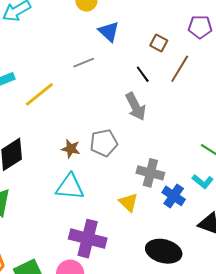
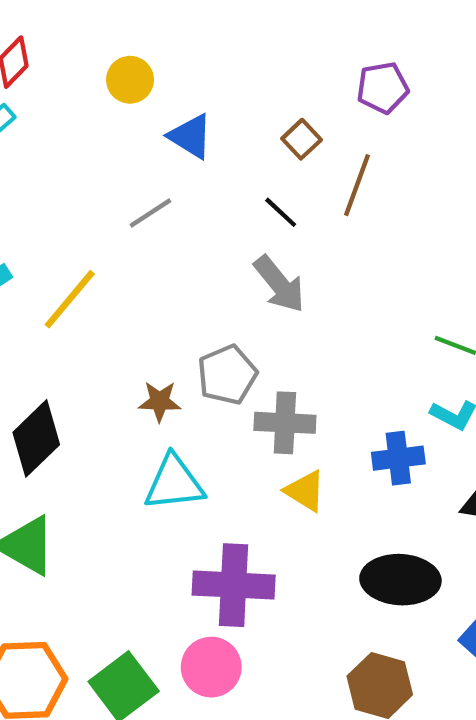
brown square: (159, 43) -> (302, 139), turned 30
gray cross: (150, 173) -> (285, 423), moved
blue cross: (174, 196) -> (398, 458), turned -30

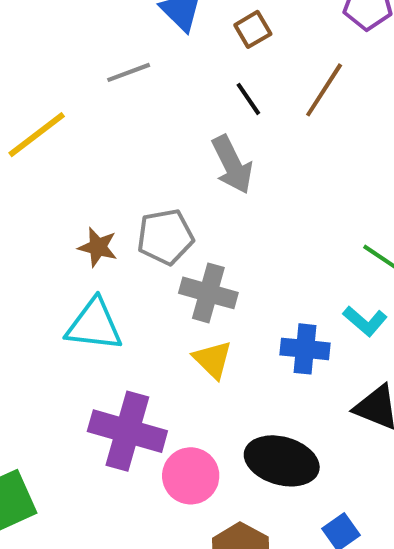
brown square: (302, 139) -> (253, 29), moved
pink circle: (211, 667) -> (191, 476), moved

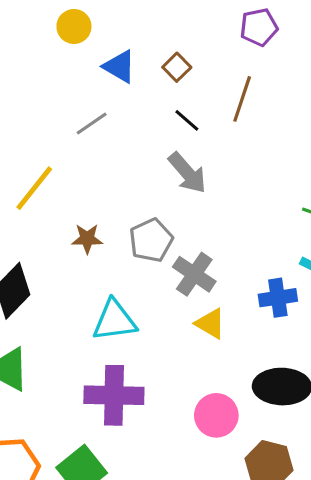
brown star: (98, 247) -> (87, 239), moved
gray cross: (208, 293) -> (194, 274), turned 33
purple cross: (127, 431) -> (114, 395), moved

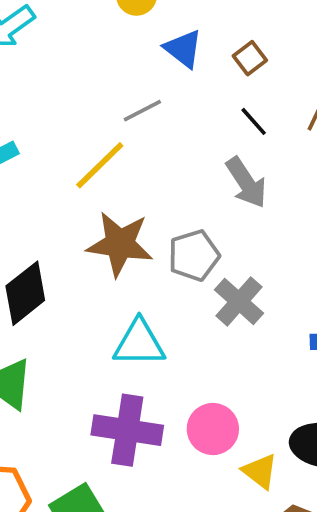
yellow line: (34, 188) -> (100, 165), moved
brown star: (87, 239) -> (120, 244), size x1.8
yellow triangle: (210, 324) -> (260, 471), moved
pink circle: (216, 415) -> (213, 429), moved

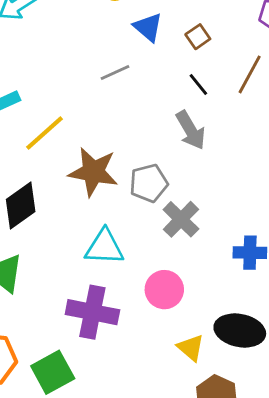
yellow line: (100, 165) -> (44, 133), moved
pink circle: (213, 429) -> (164, 290), moved

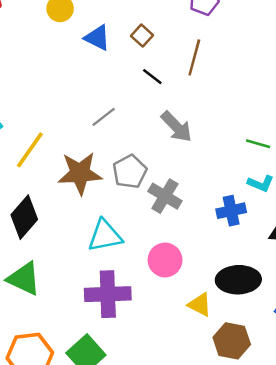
gray line: (115, 72) -> (104, 117), moved
gray arrow: (191, 130) -> (176, 127), moved

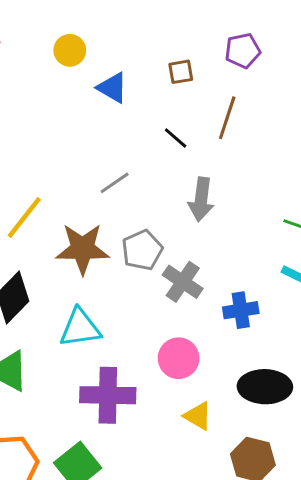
brown square: (142, 36) -> (181, 72), moved, turned 35
gray arrow: (176, 127) -> (201, 199), turned 48
blue cross: (231, 211) -> (241, 310), moved
cyan triangle: (105, 236) -> (80, 328), moved
yellow triangle: (200, 305) -> (198, 416), moved

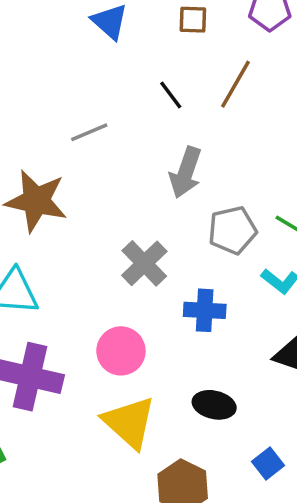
gray pentagon: (142, 250) -> (232, 230), moved
black ellipse: (265, 387) -> (214, 405), size x0.7
yellow triangle: (198, 416) -> (129, 422), size x1.6

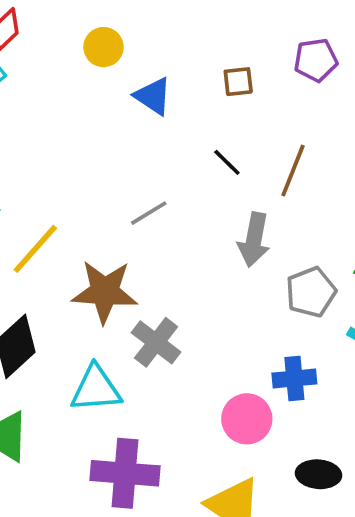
brown line: (235, 84) -> (293, 171), moved
gray cross: (144, 263) -> (156, 342), moved
pink circle: (121, 351) -> (247, 419), moved

